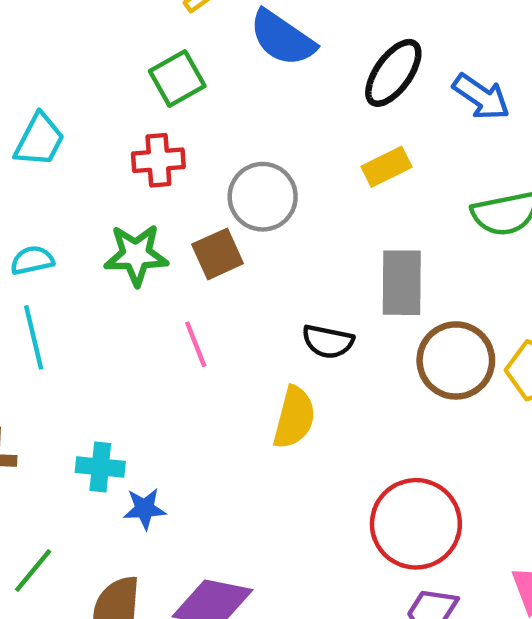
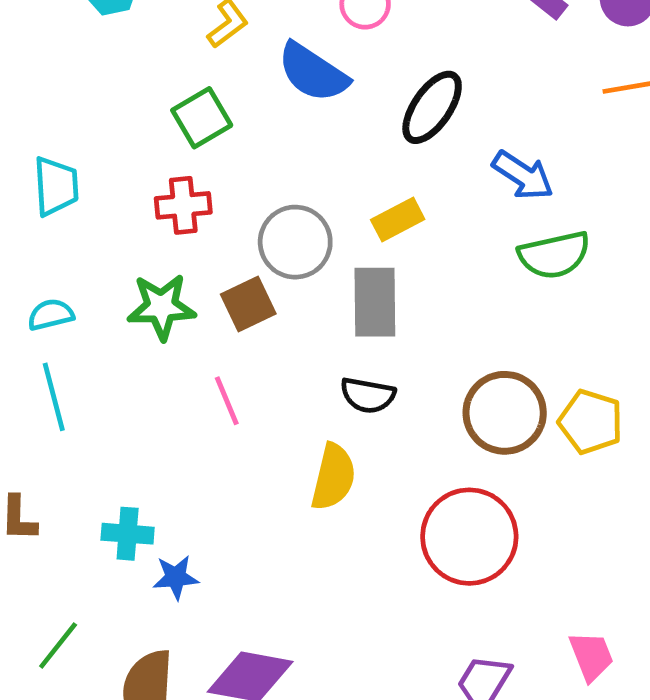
blue arrow: (481, 97) -> (523, 175), moved
cyan trapezoid: (39, 140) -> (56, 186), turned -30
yellow rectangle: (387, 167) -> (398, 220), moved
gray rectangle: (402, 283) -> (375, 302), moved
red circle: (416, 524) -> (469, 537), moved

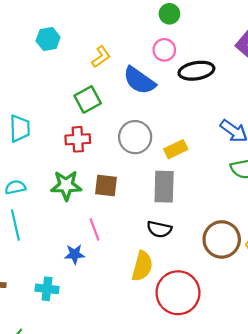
black ellipse: (432, 107) -> (196, 71), moved, turned 44
gray circle: (295, 242) -> (135, 137), moved
brown square: (248, 304) -> (106, 186), turned 30
red circle: (469, 537) -> (178, 293), moved
blue star: (176, 577) -> (75, 254), moved

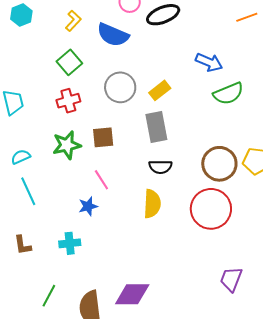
red circle: (178, 293) -> (211, 209), moved

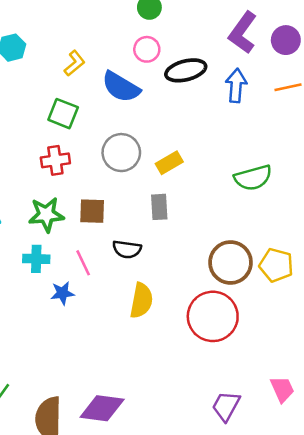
green square: (69, 62) -> (63, 114), turned -35
blue arrow: (209, 62) -> (236, 86), moved, turned -116
gray rectangle: (156, 127) -> (159, 207), size x0.7
black semicircle: (160, 167) -> (127, 249), moved
cyan cross: (70, 243) -> (36, 259), moved

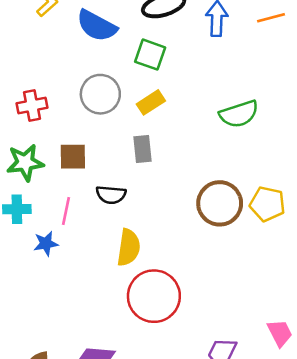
green square: (63, 114) -> (150, 55), moved
pink line: (83, 263) -> (66, 211), turned 40
red circle: (213, 316) -> (154, 296), moved

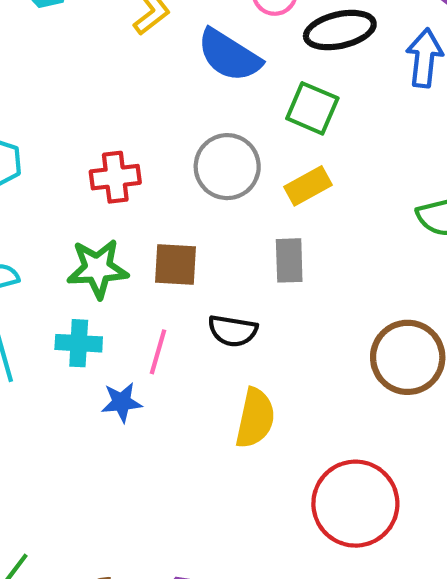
red circle: (154, 296) -> (355, 504), moved

